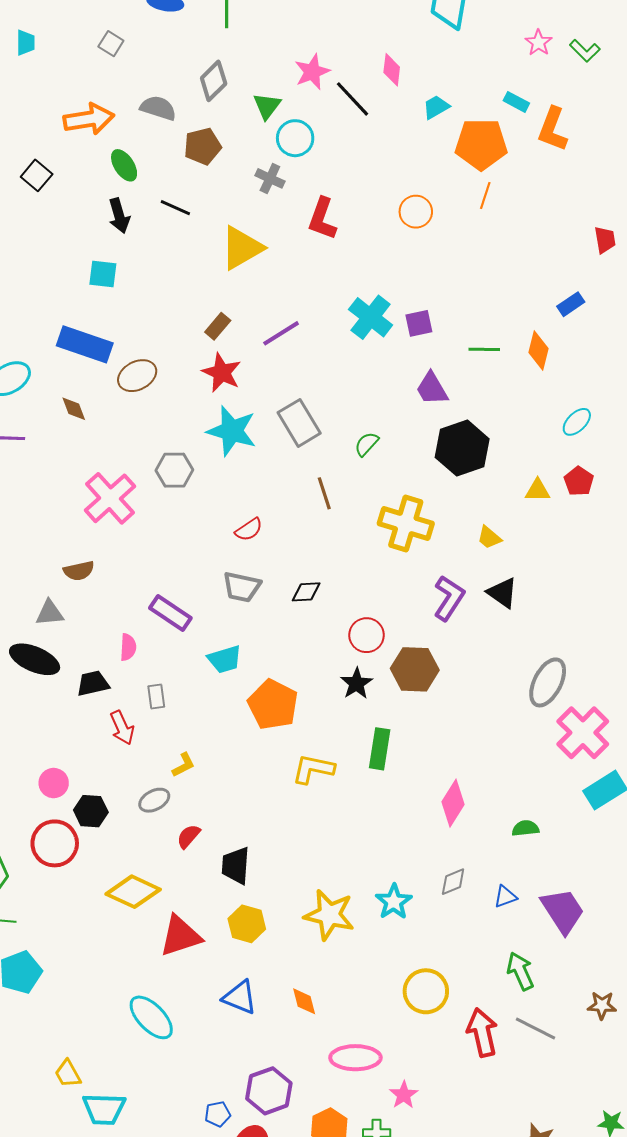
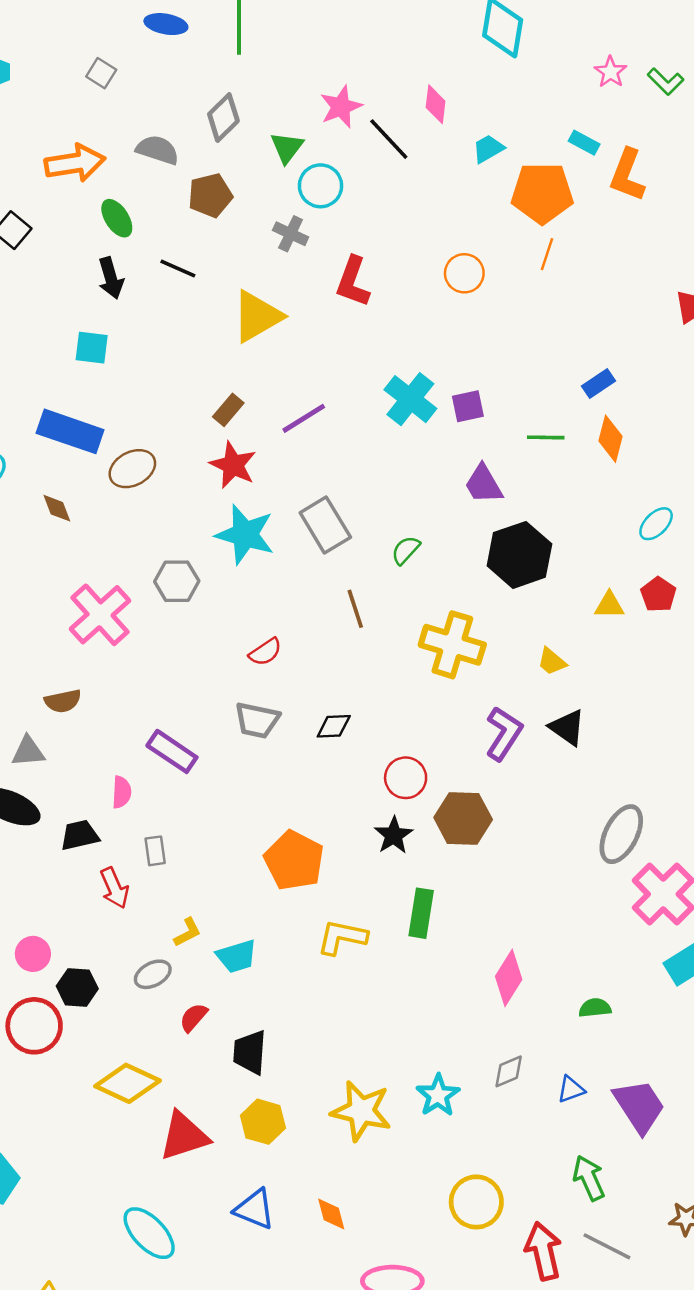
blue rectangle: (571, 304) -> (599, 384), moved
cyan trapezoid: (225, 659) -> (237, 956), moved

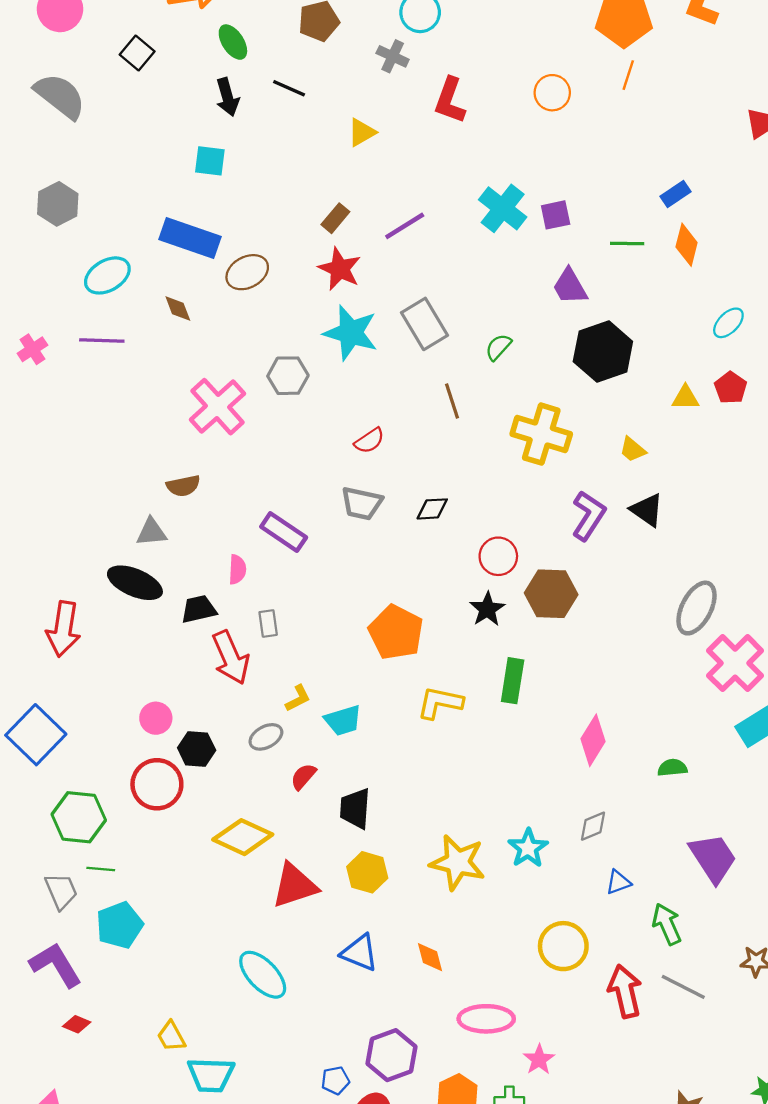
yellow triangle: (257, 316) -> (362, 132), size x0.6
red arrow: (114, 888) -> (231, 658), size x1.4
blue triangle: (571, 1089) -> (618, 882), moved

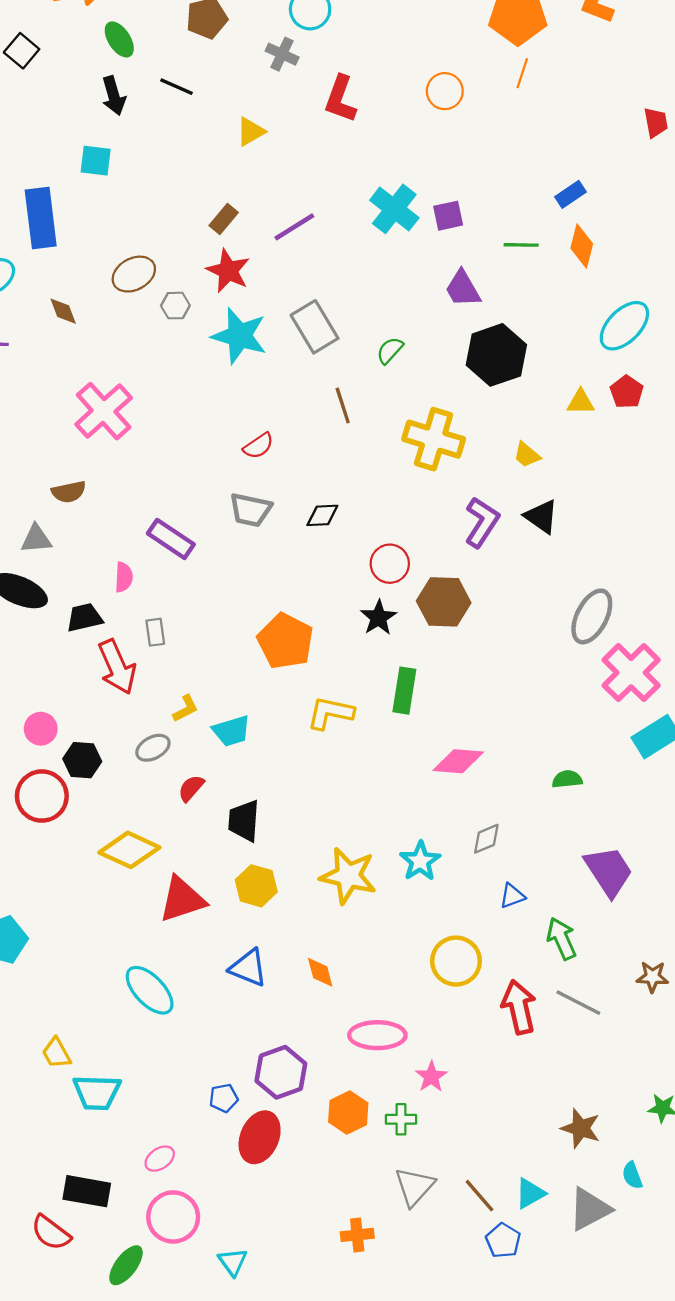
blue rectangle: (190, 238) -> (41, 218), moved, turned 64
cyan ellipse: (728, 323) -> (624, 326), size x1.6
gray hexagon: (288, 376) -> (175, 306), moved, size x0.7
pink diamond: (593, 740) -> (458, 761), moved, turned 63

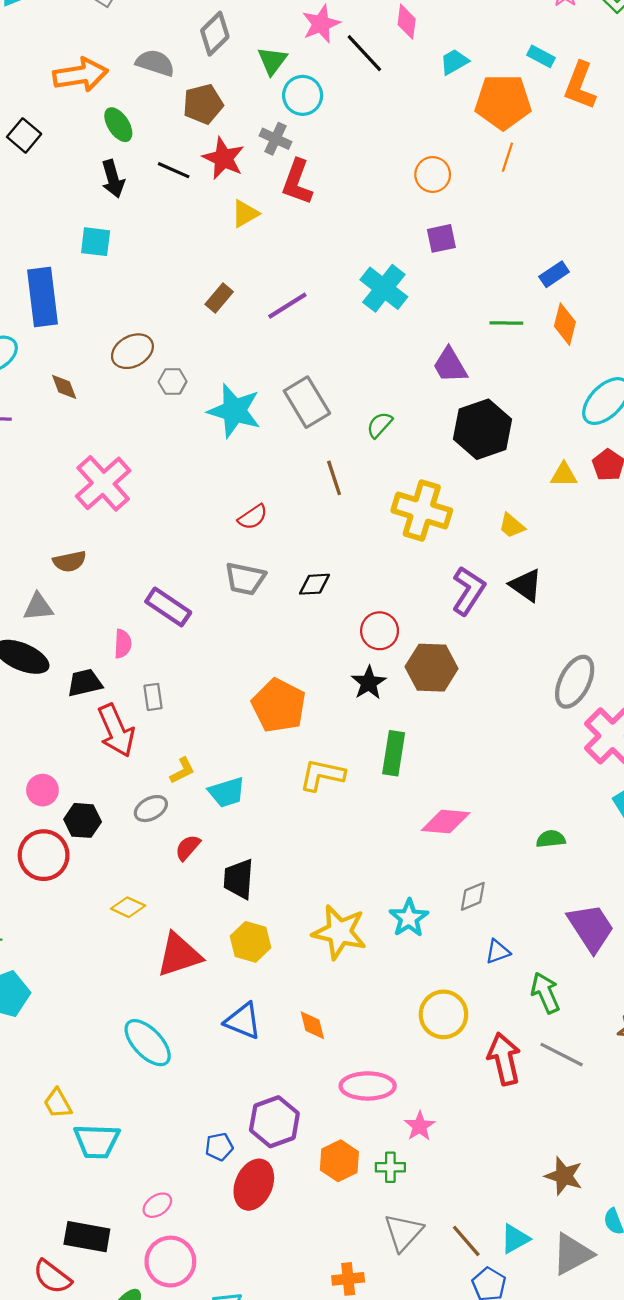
red L-shape: (340, 99) -> (297, 182), moved
purple square: (448, 216) -> (441, 238), moved
red star: (228, 271) -> (223, 158), moved
yellow diamond: (129, 850) -> (128, 907), size x0.6

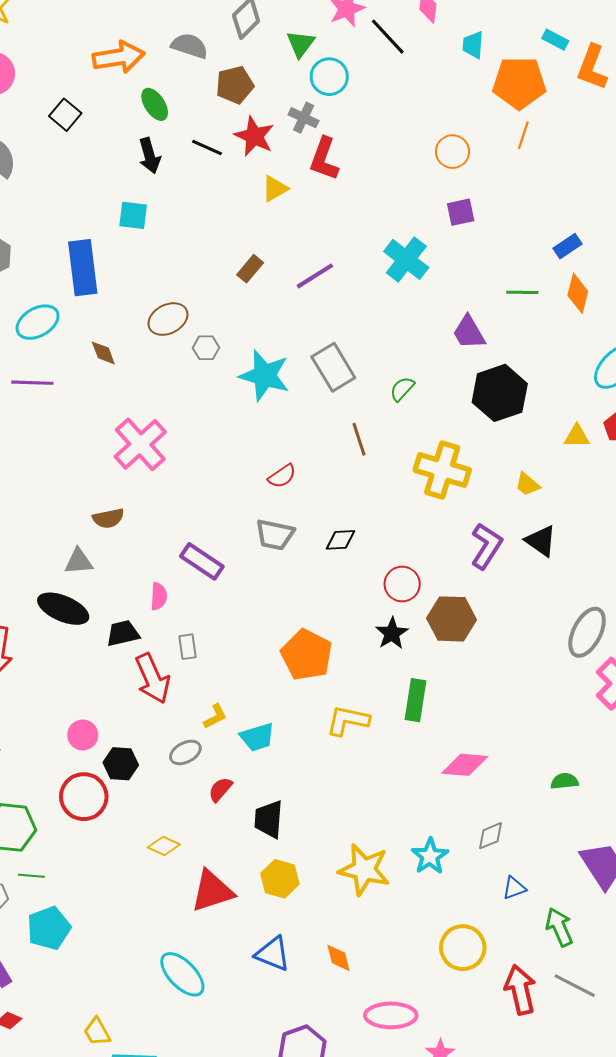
cyan trapezoid: (454, 62) -> (473, 45), turned -56

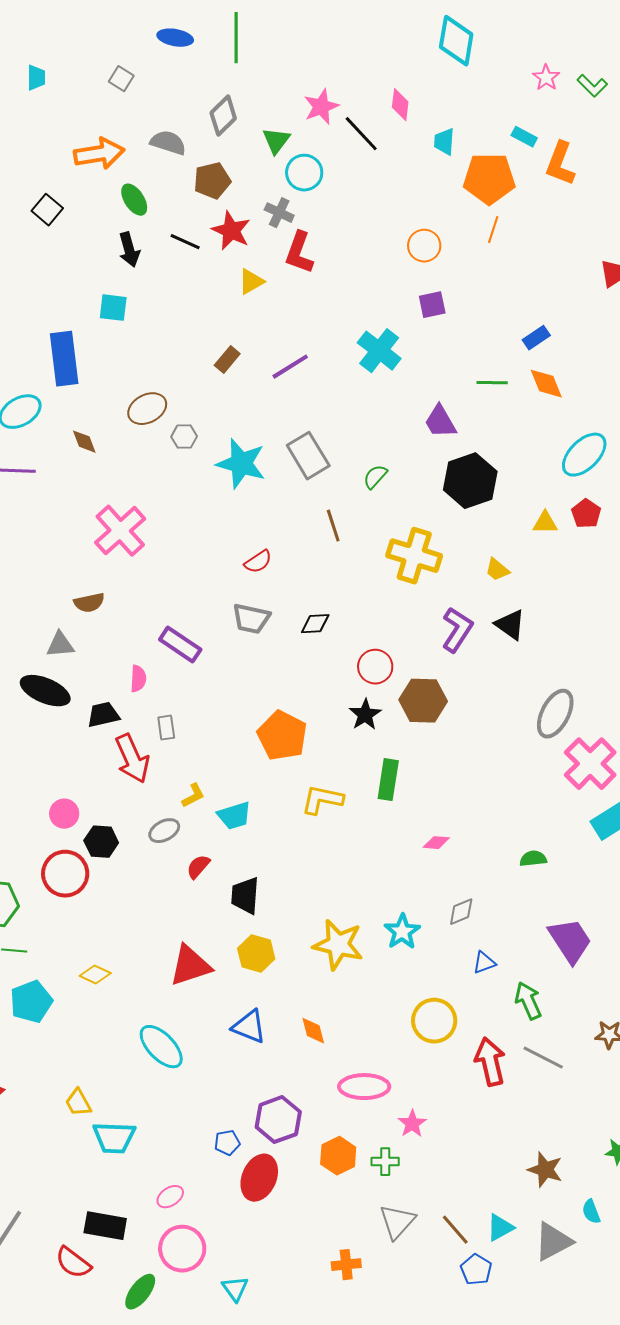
orange diamond: (578, 293) -> (546, 384), turned -36
pink diamond: (465, 765) -> (436, 843), size x0.6
yellow diamond: (164, 846) -> (95, 975), moved

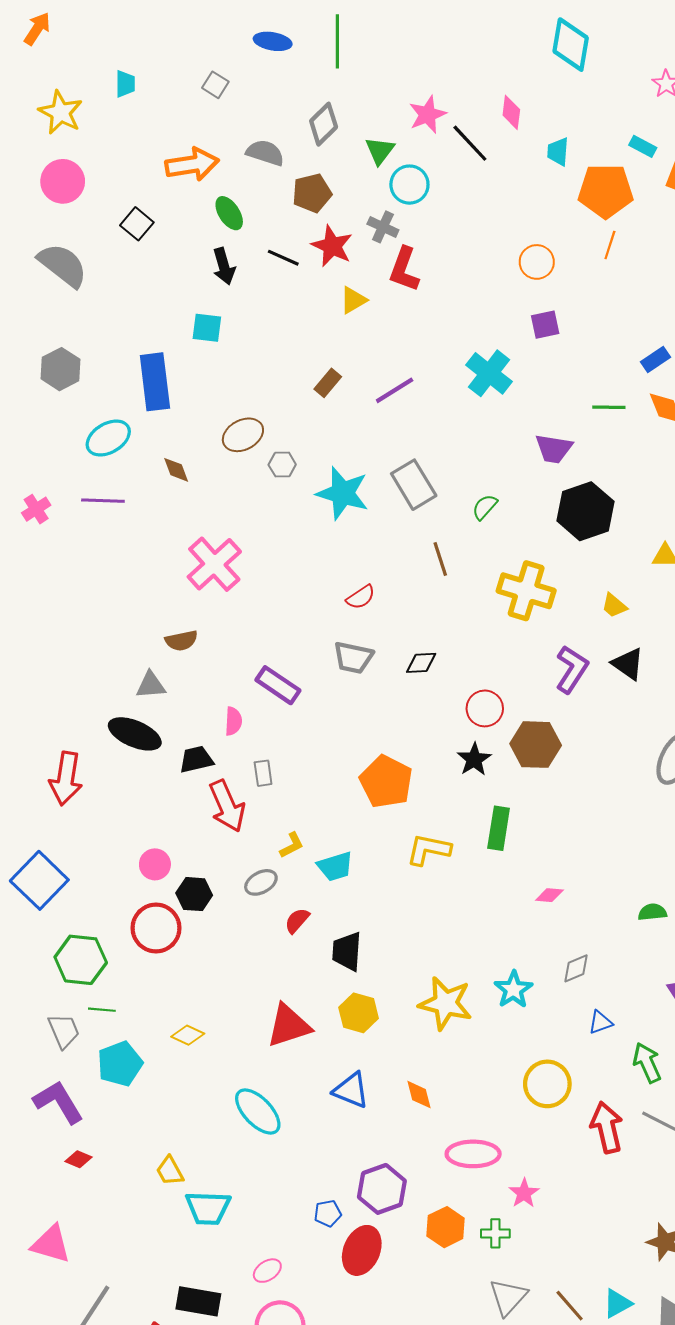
purple trapezoid: (440, 422) -> (554, 449), turned -51

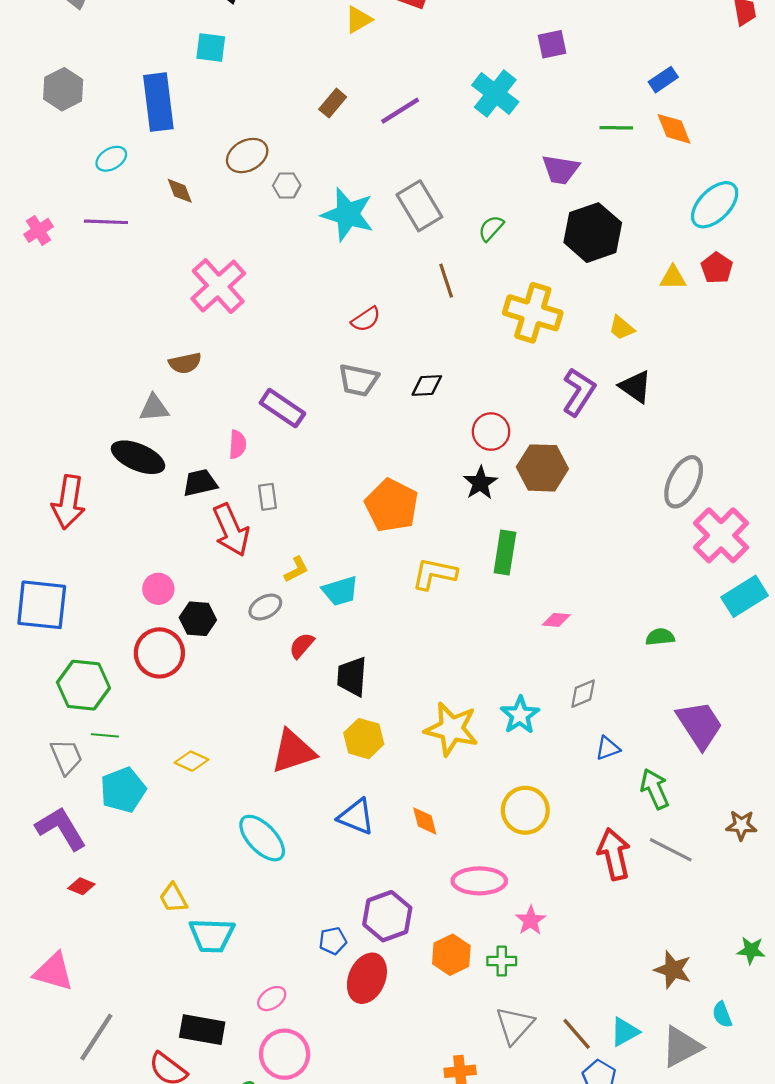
cyan ellipse: (108, 438) -> (111, 159), size x0.7
blue square: (39, 880) -> (42, 605), turned -38
yellow circle: (547, 1084) -> (525, 810), moved

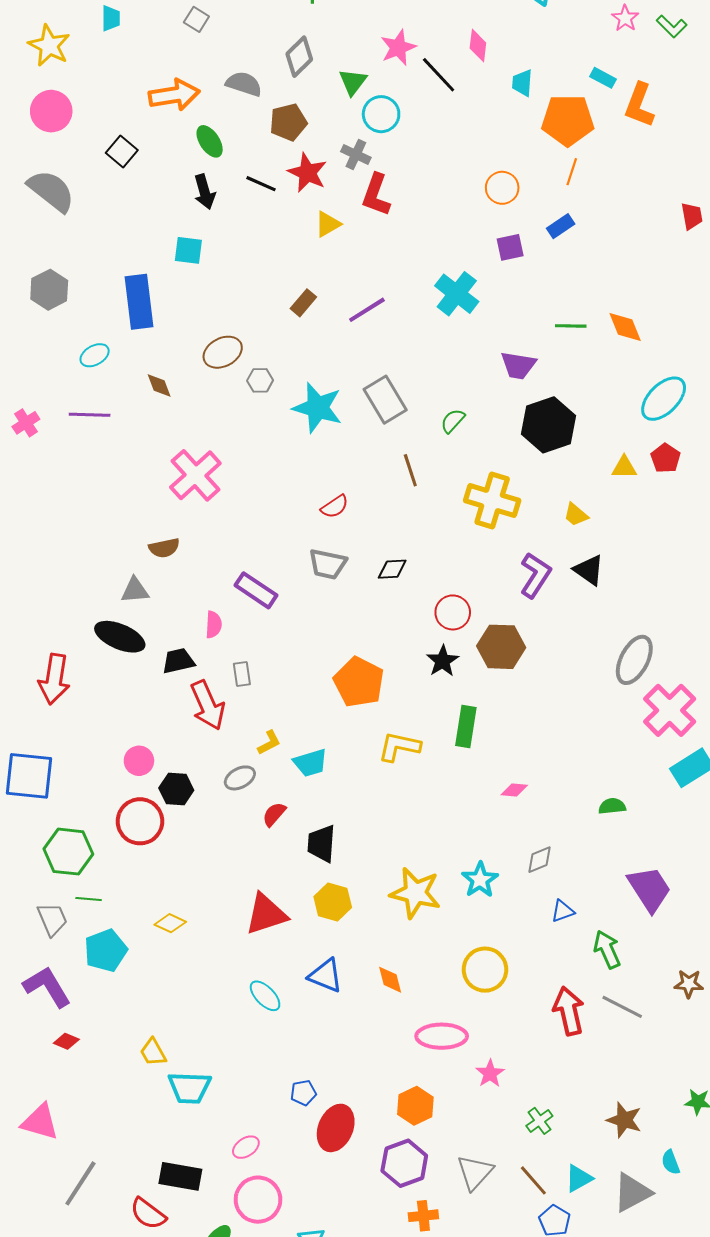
blue rectangle: (663, 80) -> (561, 226), moved
cyan ellipse: (262, 838) -> (265, 996), moved, size x0.7
purple hexagon: (387, 916) -> (404, 1163), moved
green cross: (502, 961) -> (539, 1121), moved, turned -36

